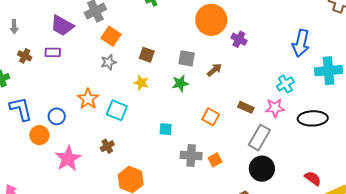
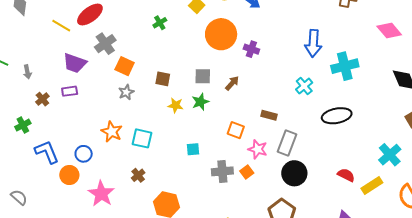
brown cross: (25, 56) -> (42, 99), turned 32
yellow star: (141, 83) -> (176, 105), moved
pink star: (275, 108) -> (258, 149), moved, turned 30

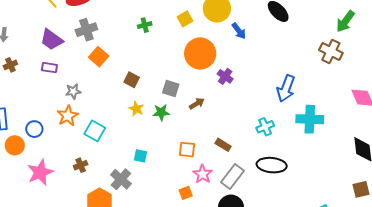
purple rectangle: (70, 91) -> (49, 68), moved
gray star: (126, 92) -> (73, 91), moved
black ellipse: (337, 116) -> (272, 165), moved
orange square: (236, 130) -> (187, 150), turned -30
gray cross: (222, 171) -> (121, 179), moved, turned 30

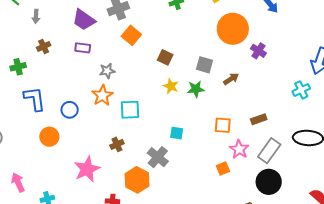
cyan cross: (265, 127) -> (301, 90), moved
cyan square: (95, 131) -> (130, 110), turned -30
orange circle: (15, 145) -> (49, 137), moved
brown rectangle: (223, 145) -> (259, 119), turned -49
pink star: (40, 172) -> (87, 169), moved

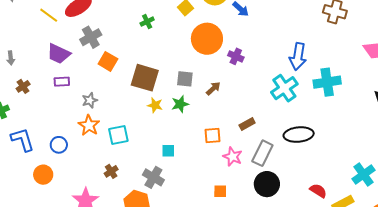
brown square: (165, 57) -> (145, 78), size x1.8
cyan cross: (301, 90) -> (284, 88), size x1.5
orange square: (223, 169) -> (220, 191), moved, turned 32

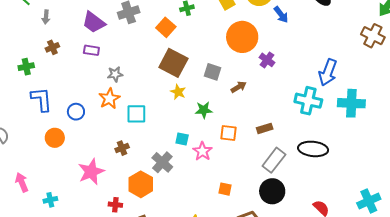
orange square: (108, 61) -> (166, 27), moved
cyan cross: (284, 88) -> (308, 101), turned 36
green star: (180, 104) -> (204, 110), moved
pink star: (233, 157) -> (202, 151), moved

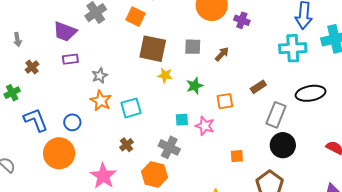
orange circle: (55, 138) -> (59, 153), size x1.6

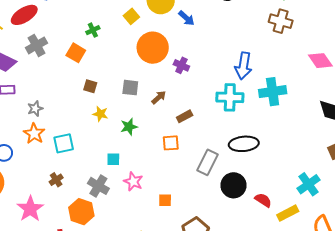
brown square: (153, 49) -> (90, 86), size x0.5
brown rectangle: (258, 87) -> (185, 116), moved
orange square: (225, 101) -> (171, 143), moved
pink star: (205, 126) -> (133, 182), moved
black circle: (283, 145) -> (234, 185), moved

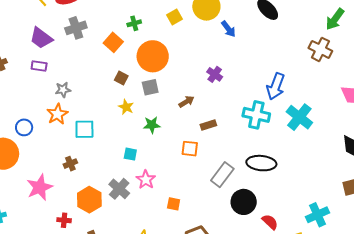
orange circle: (153, 48) -> (153, 56), moved
gray square: (130, 88) -> (150, 87), moved, turned -30
cyan cross: (273, 92) -> (299, 117), turned 36
gray cross: (98, 186) -> (119, 189), moved

